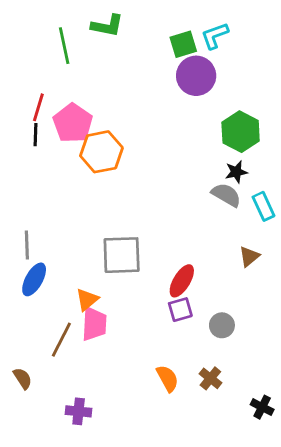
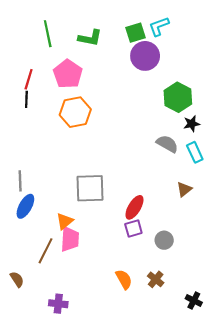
green L-shape: (107, 26) -> (90, 38), moved
pink pentagon: (73, 123) -> (68, 74), moved
black star: (236, 172) -> (192, 124), moved

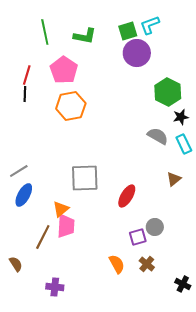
gray line: (20, 181) -> (19, 171), turned 60
purple square: (133, 229) -> (138, 237), moved

